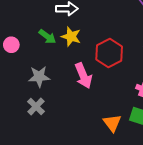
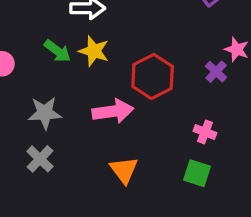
pink arrow: (83, 76) -> (113, 111), turned -75
orange triangle: (112, 123) -> (124, 170), moved

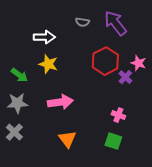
green arrow: (57, 51) -> (19, 75), moved
red hexagon: (153, 76) -> (105, 61), moved

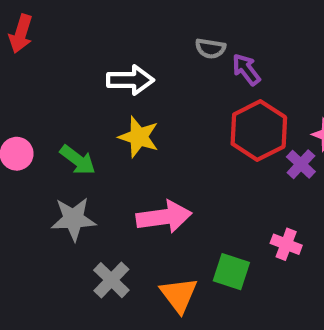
purple arrow: (115, 23) -> (246, 69), moved, size x0.6
gray cross: (14, 132) -> (111, 280), moved
green square: (113, 141) -> (231, 272), moved

